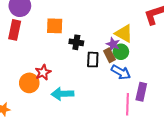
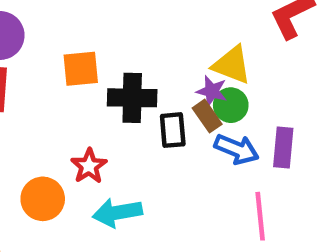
black cross: (76, 42) -> (132, 98), size x1.5
red star: (43, 72) -> (89, 166), moved
purple rectangle: (141, 92) -> (283, 147), moved

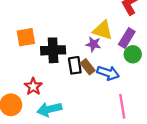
green circle: (231, 105) -> (133, 54), moved
brown rectangle: (207, 116) -> (88, 67), moved
purple rectangle: (283, 147) -> (127, 38), moved, turned 30

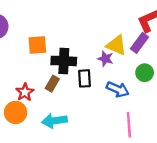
purple rectangle: (127, 38) -> (139, 43), moved
brown rectangle: (88, 67) -> (52, 84), moved, turned 63
red star: (33, 87) -> (25, 92), moved

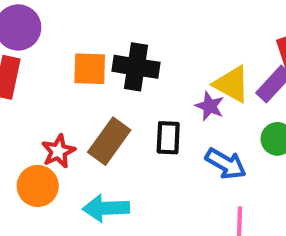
black cross: (64, 61) -> (136, 67), moved
brown rectangle: (52, 84) -> (109, 141), size x1.5

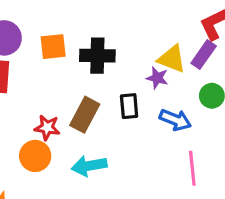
orange square: (90, 69) -> (53, 47), moved
red star: (58, 151) -> (47, 128), turned -30

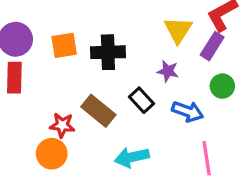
yellow triangle: (172, 59) -> (178, 30), moved, turned 44
black rectangle: (129, 106) -> (142, 100), turned -35
brown rectangle: (85, 115) -> (98, 111), turned -76
cyan arrow: (89, 166) -> (132, 157), moved

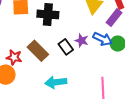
purple star: (168, 71) -> (82, 41), moved
blue arrow: (188, 111) -> (103, 39), moved

